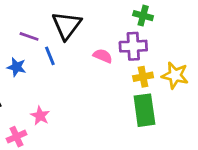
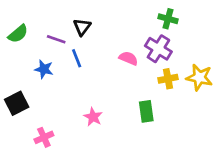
black triangle: (67, 25) -> (82, 27), moved, size x0.6
purple cross: (133, 46) -> (158, 49), turned 35
green rectangle: (144, 110) -> (146, 111), moved, size x0.7
pink star: (40, 116) -> (93, 117), moved

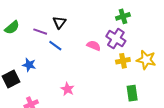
green cross: (168, 19) -> (123, 16), turned -32
blue line: (77, 58) -> (55, 46), turned -32
blue star: (44, 69) -> (29, 65), moved
green rectangle: (146, 111) -> (132, 93), moved

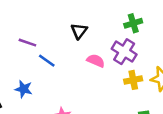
black triangle: (59, 22) -> (79, 31), moved
blue star: (29, 65) -> (24, 89), moved

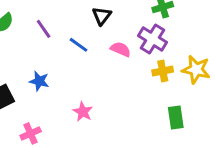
purple line: (27, 43) -> (44, 29), turned 36
blue line: (47, 61) -> (78, 45), moved

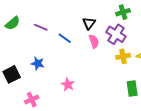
black triangle: (102, 16) -> (89, 23), moved
purple line: (44, 29) -> (41, 27), turned -32
pink semicircle: (121, 49) -> (94, 41), turned 48

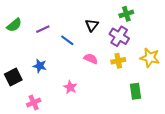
purple line: (41, 27) -> (43, 29), turned -48
pink semicircle: (94, 41) -> (91, 59), moved, turned -48
yellow cross: (123, 56) -> (118, 61), moved

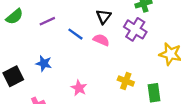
pink semicircle: (91, 59) -> (101, 40), moved
yellow cross: (118, 61) -> (126, 81), moved, turned 32

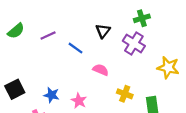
pink semicircle: (101, 40) -> (101, 70), moved
blue star: (44, 63) -> (51, 95), moved

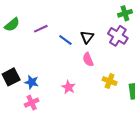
black triangle: (103, 31) -> (87, 37), moved
pink semicircle: (101, 70) -> (88, 59), turned -136
blue star: (51, 95) -> (32, 82), moved

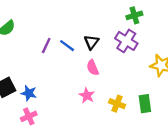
purple line: (41, 29) -> (46, 46), moved, turned -40
yellow cross: (110, 81) -> (117, 104), moved
pink star: (69, 87) -> (87, 95), moved

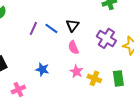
purple cross: (126, 41) -> (106, 38), moved
blue star: (29, 93) -> (42, 69), moved
pink star: (87, 95) -> (76, 71), moved

